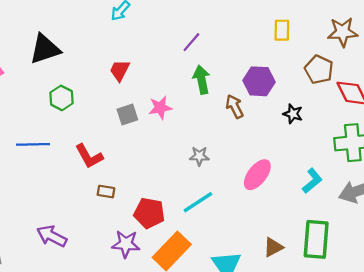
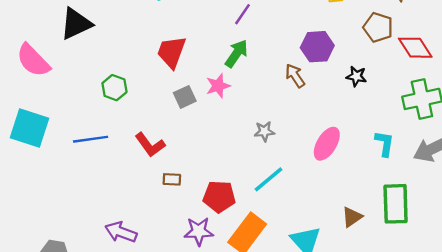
black triangle: (45, 49) -> (76, 24), moved
red trapezoid: (120, 70) -> (172, 52), size x1.4
green arrow: (202, 80) -> (236, 54), moved, turned 52
cyan L-shape: (312, 181) -> (385, 143), turned -35

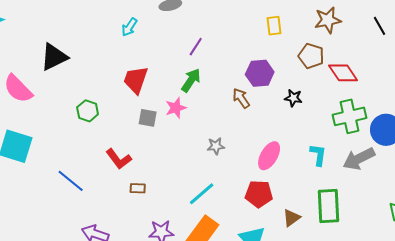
gray square: (185, 97) -> (148, 118), turned 36
blue line: (91, 139) -> (71, 181), moved, turned 48
cyan line: (269, 179) -> (202, 194), moved
red pentagon: (219, 197) -> (259, 194), moved

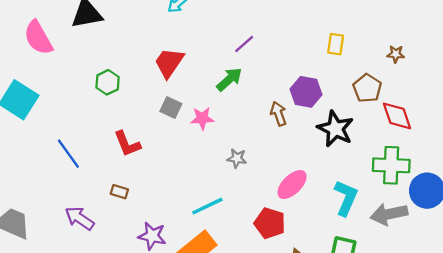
brown star: (328, 20) -> (396, 54), size x0.6
black star: (293, 98) -> (335, 129), size x1.8
pink star: (176, 108) -> (202, 118), moved
cyan L-shape: (318, 155) -> (346, 198), size x1.4
brown rectangle: (138, 188) -> (119, 192), moved

